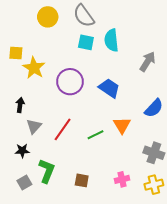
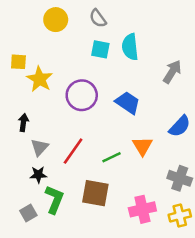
gray semicircle: (84, 16) -> (98, 18), size x0.7
black star: (22, 151) -> (38, 175), moved
pink cross: (122, 179) -> (142, 209), size x1.5
brown square: (82, 180) -> (95, 193), moved, size x1.6

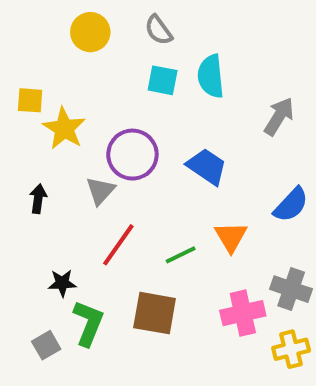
gray triangle: (40, 147) -> (100, 191), moved
pink cross: (142, 209) -> (243, 313), moved

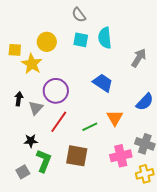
yellow circle: (90, 32) -> (47, 42), moved
purple circle: (132, 155) -> (56, 91), moved
gray triangle: (100, 191) -> (36, 108), moved

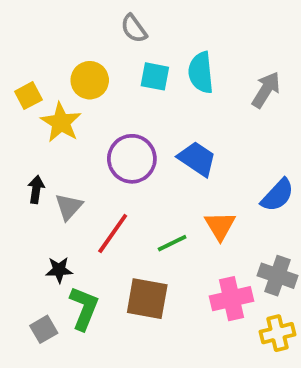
gray semicircle: (79, 15) -> (134, 29), moved
yellow square: (15, 50) -> (28, 96), turned -32
gray arrow: (139, 58) -> (266, 90), moved
purple circle: (56, 91) -> (132, 159), moved

